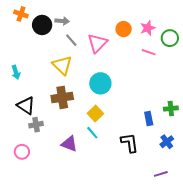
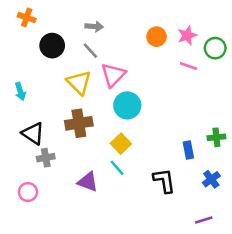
gray arrow: (62, 21) -> (94, 26), moved
black circle: (42, 25) -> (52, 46), moved
pink triangle: (97, 43) -> (113, 75), moved

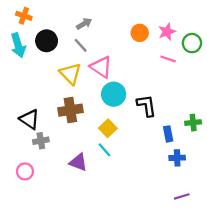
gray arrow: (94, 26) -> (84, 24), turned -35
pink triangle: (113, 75) -> (101, 67), turned -40
cyan arrow: (20, 91) -> (18, 45), moved, size x1.5
blue cross: (211, 179) -> (177, 158), moved, turned 35
black L-shape: (164, 181) -> (147, 106), moved

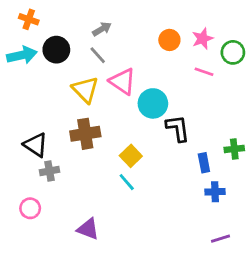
cyan arrow: (18, 45) -> (22, 55), turned -85
cyan circle: (114, 94) -> (153, 103), moved
purple triangle: (78, 162) -> (88, 229), moved

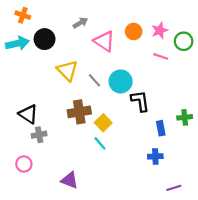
gray line: (98, 55) -> (95, 80), moved
pink triangle: (123, 81) -> (104, 41), moved
brown cross: (85, 134) -> (79, 112), moved
blue cross: (215, 192) -> (155, 156), moved

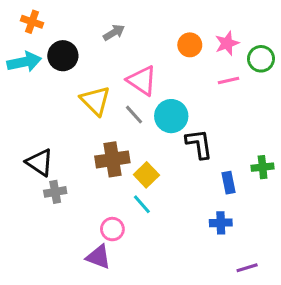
pink triangle: (104, 41) -> (142, 80), moved
pink line: (161, 56) -> (229, 80), turned -32
pink circle: (24, 164) -> (112, 229), moved

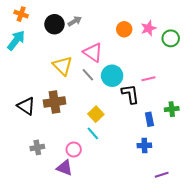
black circle: (63, 56) -> (54, 24), moved
cyan arrow: (24, 62) -> (16, 40), turned -40
pink line: (229, 80) -> (148, 79), moved
brown cross: (112, 159) -> (54, 102), moved
gray cross: (55, 192) -> (37, 147), moved

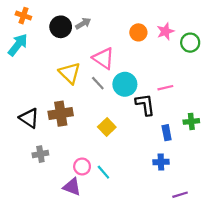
cyan line: (93, 133) -> (103, 172), moved
gray cross: (37, 147) -> (40, 154), moved

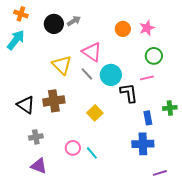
green circle: (190, 43) -> (154, 56), moved
blue cross: (161, 162) -> (143, 144), size x1.5
purple triangle: (72, 187) -> (39, 166), moved

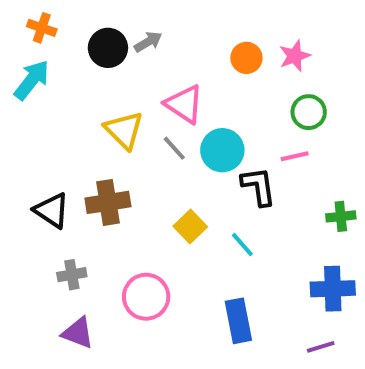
blue rectangle: (148, 118) -> (238, 321), moved, size x1.5
blue cross: (143, 144) -> (333, 289), moved
pink circle: (73, 148) -> (146, 297), size x1.5
cyan line: (92, 153) -> (242, 245), moved

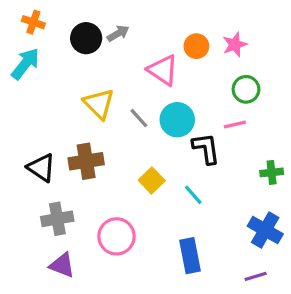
pink triangle: (184, 104) -> (163, 70), moved
gray cross: (72, 275) -> (57, 219), size x1.4
blue cross: (333, 289) -> (265, 230), turned 32

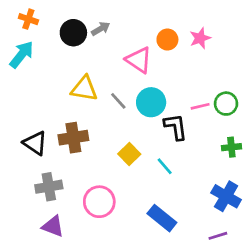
green circle: (246, 89) -> (226, 104), moved
yellow triangle: (99, 104) -> (84, 89), turned -36
blue rectangle: (190, 256) -> (162, 218), turned -40

